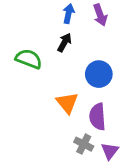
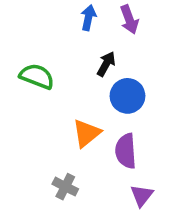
black arrow: (64, 42) -> (106, 64), moved
orange triangle: (67, 103) -> (87, 133), turned 30
gray cross: (84, 144) -> (65, 187), moved

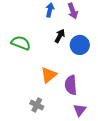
blue circle: (127, 96) -> (80, 45), moved

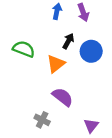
orange triangle: (49, 75) -> (56, 64), moved
purple semicircle: (71, 85) -> (63, 97), moved, turned 132

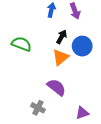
orange triangle: (56, 64) -> (61, 57), moved
purple triangle: (91, 126) -> (82, 113), turned 32

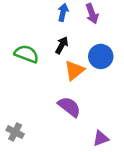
black arrow: (62, 37) -> (62, 45), moved
gray cross: (38, 108) -> (15, 132), moved

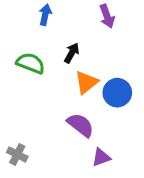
blue arrow: (63, 12) -> (45, 15), moved
blue circle: (101, 56) -> (117, 93), moved
purple triangle: (101, 138) -> (101, 157), moved

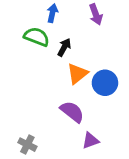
blue arrow: (45, 15) -> (52, 13), moved
green semicircle: (30, 63) -> (37, 37), moved
gray cross: (17, 154) -> (27, 145), moved

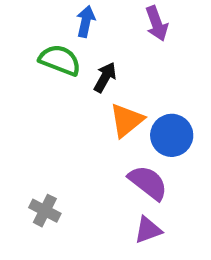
purple semicircle: (72, 112) -> (148, 183), moved
gray cross: (27, 145) -> (45, 211), moved

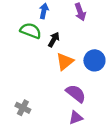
blue circle: (172, 135) -> (94, 60), moved

